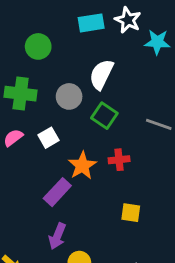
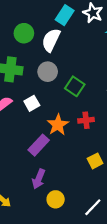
cyan rectangle: (91, 23) -> (65, 15), turned -48
white semicircle: (101, 74) -> (51, 40), moved
yellow square: (131, 213) -> (95, 161), turned -35

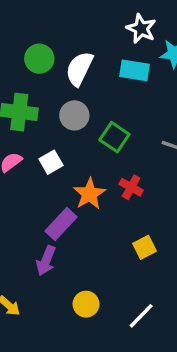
cyan rectangle: (65, 15) -> (134, 70), moved, turned 66
red cross: (86, 120) -> (131, 187), turned 35
purple arrow: (39, 179) -> (46, 261), moved

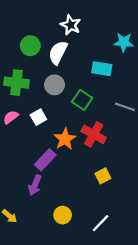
white star: (141, 29) -> (71, 25), moved
cyan rectangle: (134, 70) -> (102, 69), moved
red cross: (131, 187) -> (94, 134), size x1.5

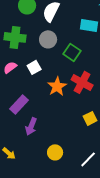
purple rectangle: (45, 160) -> (19, 104), moved

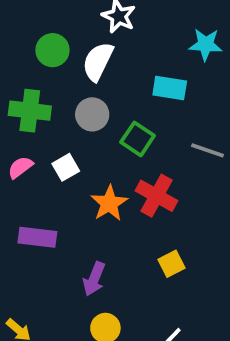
purple rectangle: (19, 104) -> (37, 237), turned 54
purple arrow: (31, 126) -> (94, 279), moved

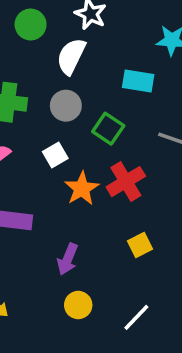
green circle: (52, 50) -> (31, 25), moved
white square: (66, 167) -> (55, 155), moved
red cross: (156, 196) -> (126, 182), turned 30

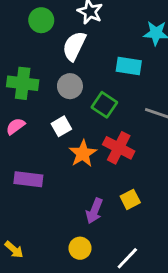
red cross: (126, 182) -> (119, 148), turned -32
purple arrow: (68, 259) -> (94, 211), moved

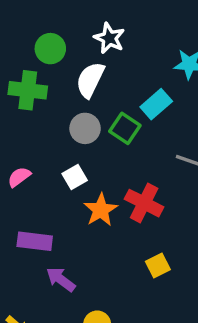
cyan rectangle: (129, 66) -> (156, 104), turned -50
green cross: (23, 83) -> (28, 90), moved
green square: (104, 105) -> (125, 128), moved
purple arrow: (94, 211) -> (61, 279), moved, turned 105

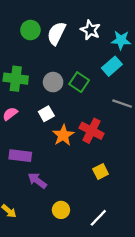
white star: (109, 38) -> (90, 30), moved
white semicircle: (90, 80) -> (56, 33), moved
green cross: (28, 90) -> (16, 79), moved
cyan rectangle: (156, 104) -> (112, 66), moved

